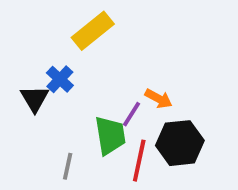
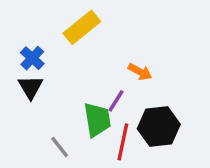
blue cross: (60, 79) -> (32, 58), moved
orange arrow: (159, 99) -> (140, 72), moved
gray line: (68, 166) -> (60, 147), turned -50

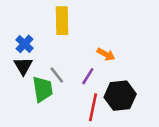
yellow rectangle: (82, 27) -> (62, 21), turned -52
green trapezoid: (97, 120) -> (43, 89), moved
gray line: (60, 147) -> (57, 75), moved

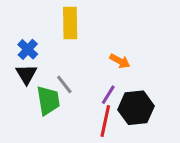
purple line: (88, 76) -> (108, 95), moved

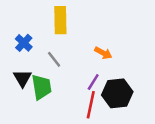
black triangle: (26, 74) -> (22, 78), moved
gray line: (64, 84) -> (54, 59), moved

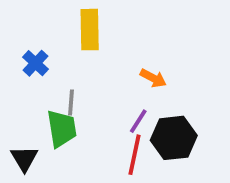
gray line: (54, 59) -> (71, 102), moved, turned 42
black triangle: (22, 78) -> (24, 158), moved

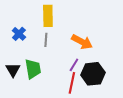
orange arrow: (153, 78) -> (82, 42), size x1.5
gray line: (71, 102) -> (46, 40), moved
black triangle: (24, 158) -> (13, 70), moved

